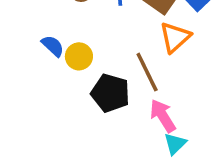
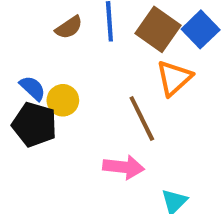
black pentagon: (110, 93) -> (35, 125), moved
pink arrow: (163, 116) -> (124, 167), moved, turned 128

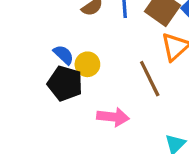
pink arrow: (124, 167) -> (113, 117), moved

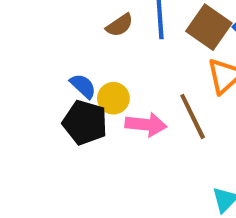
pink arrow: (113, 117) -> (146, 125), moved

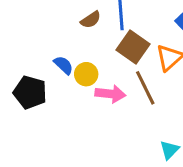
brown square: (209, 27) -> (133, 47), moved
black pentagon: (85, 123) -> (30, 92), moved

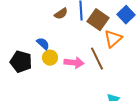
brown square: (133, 47) -> (98, 20), moved
yellow circle: (86, 74) -> (50, 58), moved

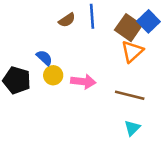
brown square: (98, 20) -> (128, 28), moved
brown line: (97, 59) -> (130, 95), moved, turned -50

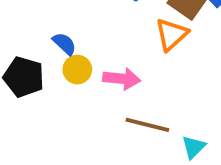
orange triangle: (132, 51) -> (171, 34), moved
brown line: (130, 95) -> (147, 125), moved

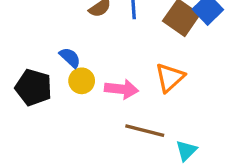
orange triangle: (171, 34) -> (170, 77), moved

